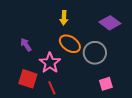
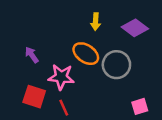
yellow arrow: (64, 18) -> (96, 22), moved
pink star: (50, 63) -> (61, 77), turned -30
pink square: (106, 84) -> (140, 106), moved

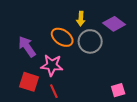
orange ellipse: (86, 54) -> (62, 37), moved
purple arrow: (32, 55) -> (27, 47), size x1.5
gray circle: (116, 65) -> (90, 41), moved

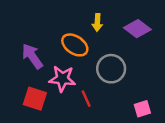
gray circle: (90, 41) -> (111, 69), moved
red line: (54, 91) -> (86, 99), moved

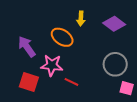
gray circle: (111, 69) -> (115, 64), moved
red line: (86, 99) -> (71, 82), turned -40
pink square: (142, 109) -> (127, 88), moved, turned 32

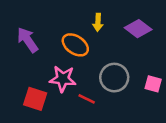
purple arrow: (27, 47) -> (28, 40), moved
gray circle: (115, 64) -> (114, 78), moved
pink square: (127, 88) -> (153, 84), moved

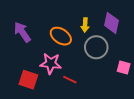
yellow arrow: (98, 22) -> (85, 25), moved
purple diamond: (138, 29) -> (111, 23), turned 65
gray circle: (114, 78) -> (96, 47), moved

